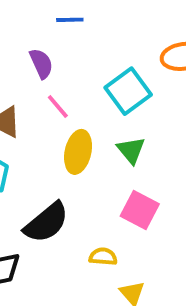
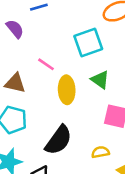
purple semicircle: (41, 63) -> (15, 29), moved
cyan square: (128, 91) -> (88, 43), turned 32

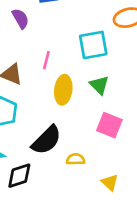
pink line: (46, 64) -> (46, 60), turned 60
yellow semicircle: (100, 152) -> (75, 159), moved

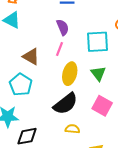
purple semicircle: (20, 19) -> (63, 27), moved
black semicircle: (46, 140) -> (65, 104), moved

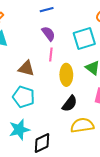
black semicircle: (65, 104) -> (70, 104), size x0.7
yellow semicircle: (72, 129) -> (82, 125), size x1.6

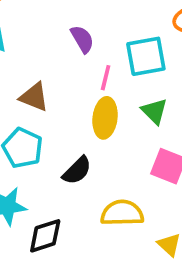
pink line: (51, 54) -> (106, 78), moved
black semicircle: (70, 104) -> (77, 170), moved

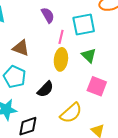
yellow semicircle: (122, 213) -> (71, 113), turned 140

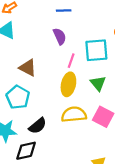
black semicircle: (45, 89) -> (38, 126), moved
yellow semicircle: (71, 113) -> (74, 114), moved, turned -150

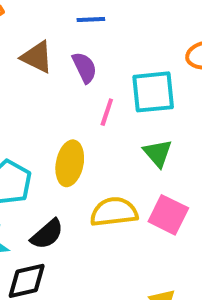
brown triangle: (28, 68) -> (37, 57), moved
yellow ellipse: (68, 84) -> (70, 163), moved

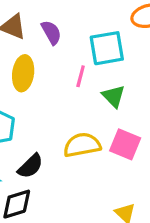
pink line: (107, 112) -> (81, 76), moved
yellow ellipse: (70, 163) -> (23, 73), moved

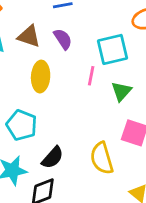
green triangle: (114, 96) -> (121, 91), turned 30
yellow semicircle: (82, 145) -> (102, 158), moved, turned -92

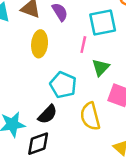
green triangle: (121, 91) -> (101, 68), moved
cyan pentagon: (22, 125) -> (63, 85), moved

